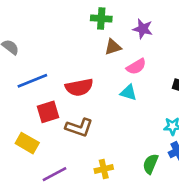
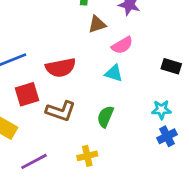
green semicircle: (151, 164) -> (105, 117), moved

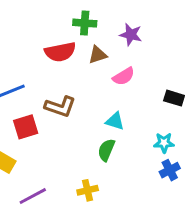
red semicircle: (61, 68) -> (60, 52), moved
cyan triangle: (114, 73) -> (115, 121), moved
brown L-shape: (61, 111) -> (60, 107), moved

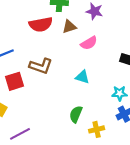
green semicircle: (106, 150) -> (76, 114), moved
yellow cross: (88, 190) -> (97, 129), moved

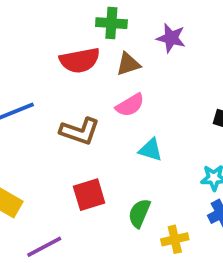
pink semicircle: (89, 43) -> (130, 105), moved
red square: (15, 81) -> (89, 195), moved

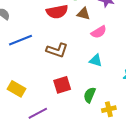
brown triangle: (128, 64) -> (83, 14), turned 32
pink semicircle: (130, 105) -> (99, 32), moved

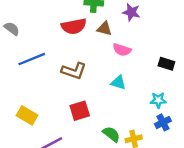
pink semicircle: (99, 32) -> (122, 50), turned 49
green semicircle: (90, 95) -> (111, 134), moved, turned 105

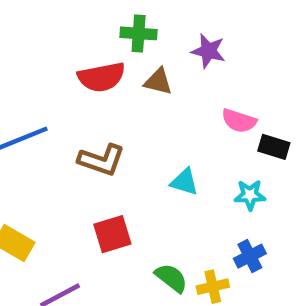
pink semicircle: (122, 50) -> (239, 121), moved
cyan star: (158, 100) -> (250, 195), moved
blue cross: (163, 122) -> (250, 256), moved

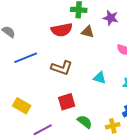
green semicircle: (171, 278) -> (85, 122), moved

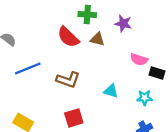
red semicircle: (62, 30) -> (68, 37), turned 55

